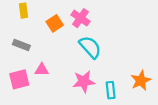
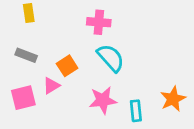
pink cross: (80, 18) -> (99, 22), turned -30
orange square: (55, 23) -> (67, 66), moved
pink triangle: (42, 70) -> (51, 86), turned -32

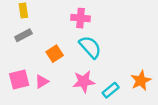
gray rectangle: (26, 55) -> (23, 35), moved, turned -49
pink triangle: (51, 86) -> (42, 82), moved
cyan rectangle: (136, 111) -> (111, 90), turned 56

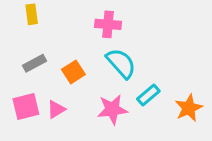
gray rectangle: (23, 35) -> (35, 63), moved
cyan rectangle: (111, 90) -> (148, 95), moved

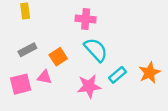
orange star: (189, 108) -> (149, 73), moved
pink triangle: (56, 109) -> (45, 77), moved, turned 42

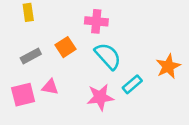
orange square: (58, 57) -> (65, 47), moved
orange star: (149, 73) -> (168, 66), moved

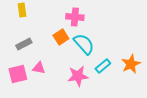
orange square: (65, 47) -> (61, 37), moved
orange star: (168, 66) -> (131, 64), moved

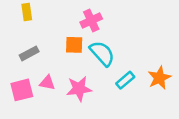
pink cross: (75, 17) -> (91, 21), turned -30
orange square: (61, 37) -> (74, 45), turned 35
pink star: (78, 76) -> (79, 89), moved

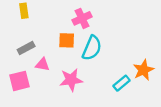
cyan semicircle: (102, 53) -> (92, 48), turned 65
cyan rectangle: (125, 80) -> (122, 83), moved
pink triangle: (47, 83) -> (43, 64), moved

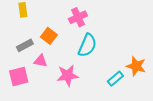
orange square: (67, 40) -> (49, 36), moved, turned 35
orange star: (143, 70) -> (136, 66), turned -30

